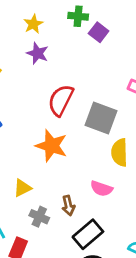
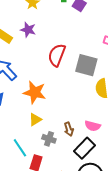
purple star: (37, 53) -> (28, 30), moved
orange star: (52, 146) -> (35, 92), moved
pink semicircle: (101, 189) -> (93, 126), moved

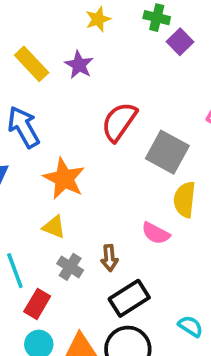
yellow triangle: (35, 120) -> (54, 227), turned 40
pink semicircle: (93, 126) -> (156, 233), moved

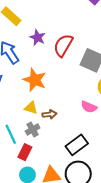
purple star: (79, 65) -> (38, 38), moved
brown arrow: (109, 258) -> (49, 114), moved, turned -88
gray cross: (70, 267) -> (33, 129), moved, turned 32

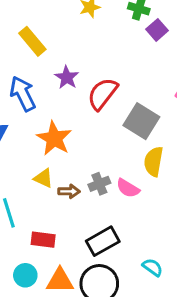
gray cross: (33, 129) -> (99, 184), moved
red rectangle: (25, 152) -> (43, 240), moved, turned 63

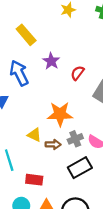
red semicircle: (103, 94) -> (77, 73), size x0.6
orange star: (54, 138) -> (60, 114), moved, turned -30
black rectangle: (103, 241) -> (80, 168), moved

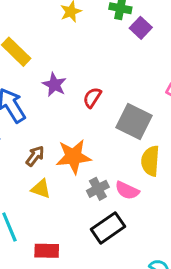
brown arrow: (53, 144) -> (35, 156), moved, turned -48

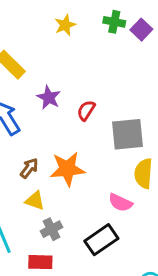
purple square: (141, 28) -> (141, 30), moved
gray square: (134, 121) -> (127, 134), turned -32
gray cross: (98, 189) -> (52, 229), moved

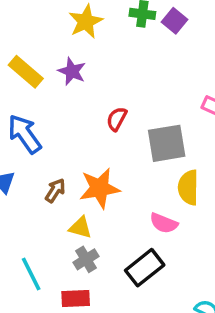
yellow star: (65, 25) -> (86, 22), size x1.4
purple star: (49, 97) -> (72, 71), moved
yellow triangle: (35, 201) -> (80, 227), moved

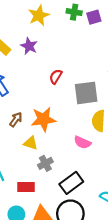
purple square: (174, 21) -> (94, 17), turned 32
gray cross: (86, 259) -> (45, 163), moved
black rectangle: (145, 268) -> (71, 183), moved

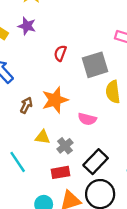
pink semicircle: (82, 142) -> (87, 119), moved
yellow triangle: (31, 143) -> (42, 137), moved
red rectangle: (26, 187) -> (60, 172), moved

